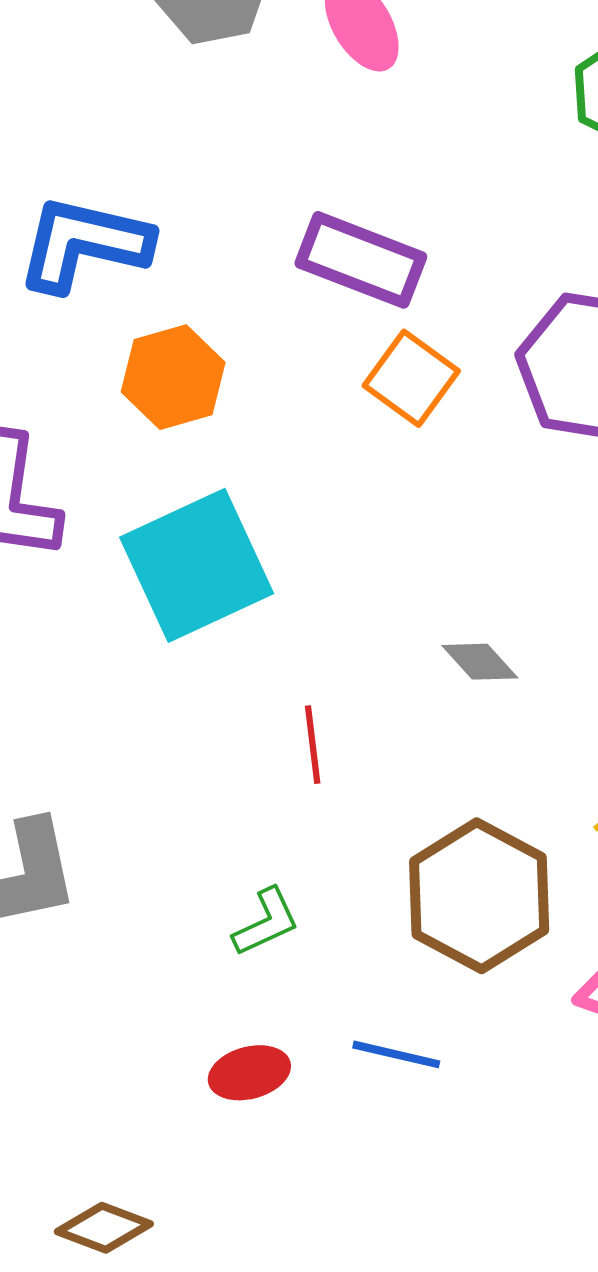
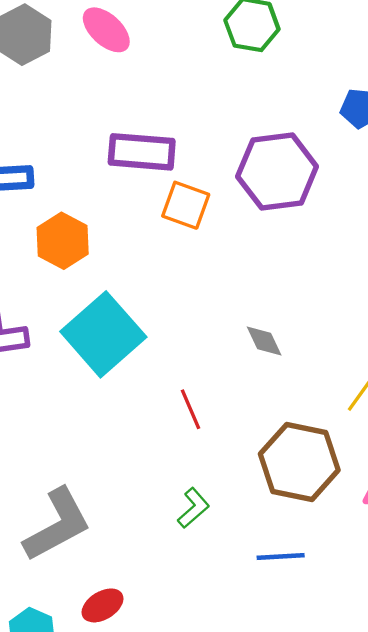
gray diamond: (480, 662) -> (264, 341), turned 33
red ellipse: (249, 1073) -> (103, 605), moved

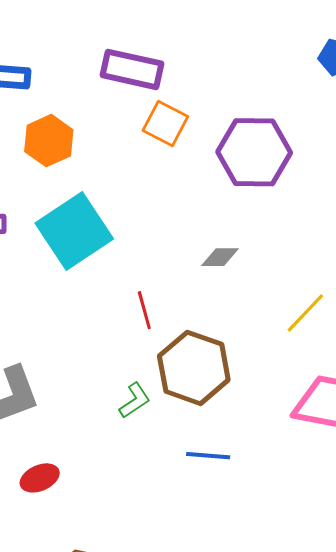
purple hexagon: (277, 171) -> (254, 152), moved
gray diamond: (264, 341) -> (220, 257), turned -72
brown hexagon: (299, 462) -> (194, 368), moved

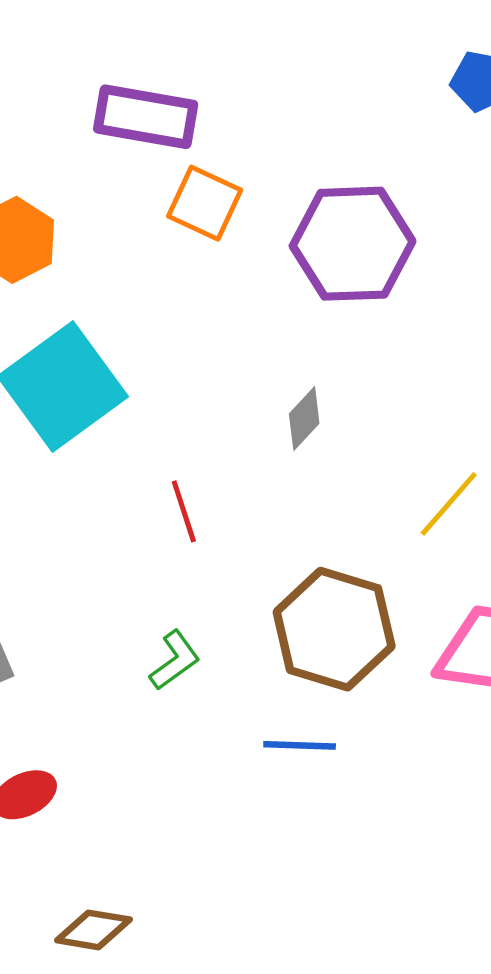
gray diamond: (220, 257) -> (304, 419), turned -45
brown hexagon: (194, 368) -> (334, 629), moved

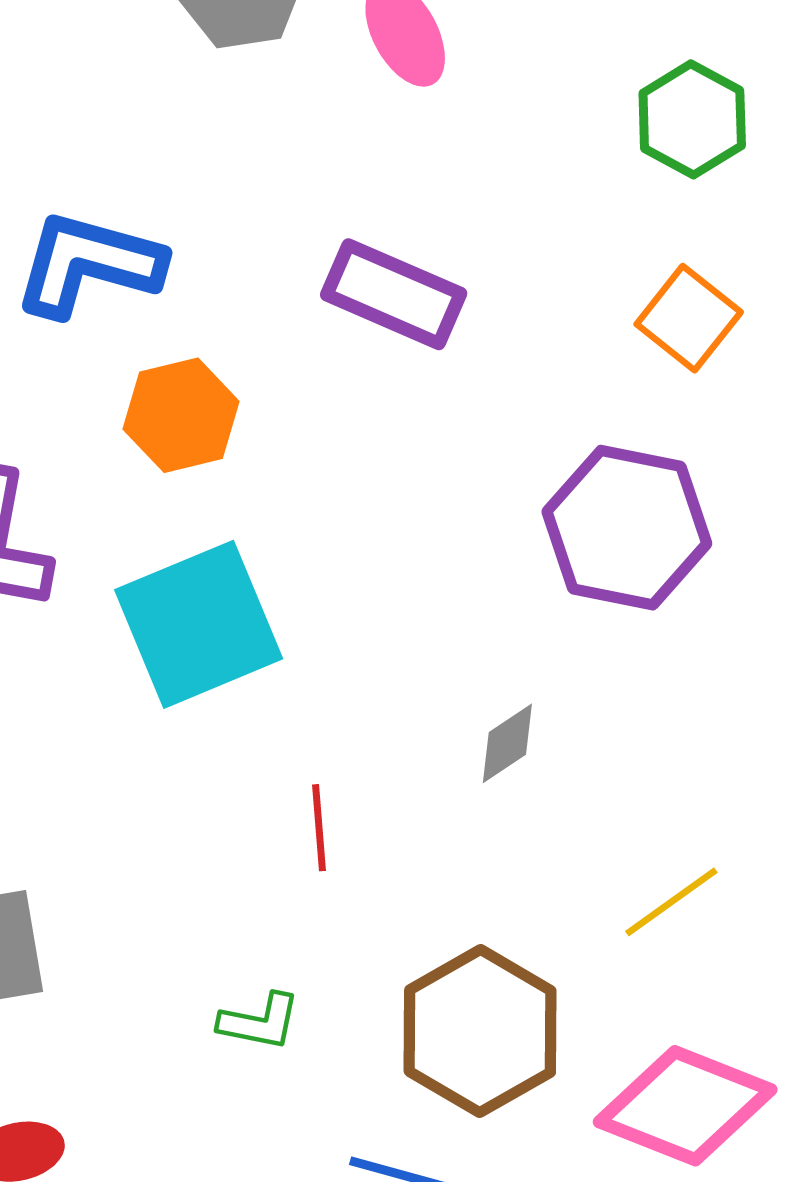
orange square: (205, 203) -> (689, 318), moved
green L-shape: (175, 660) -> (260, 1022), turned 34

